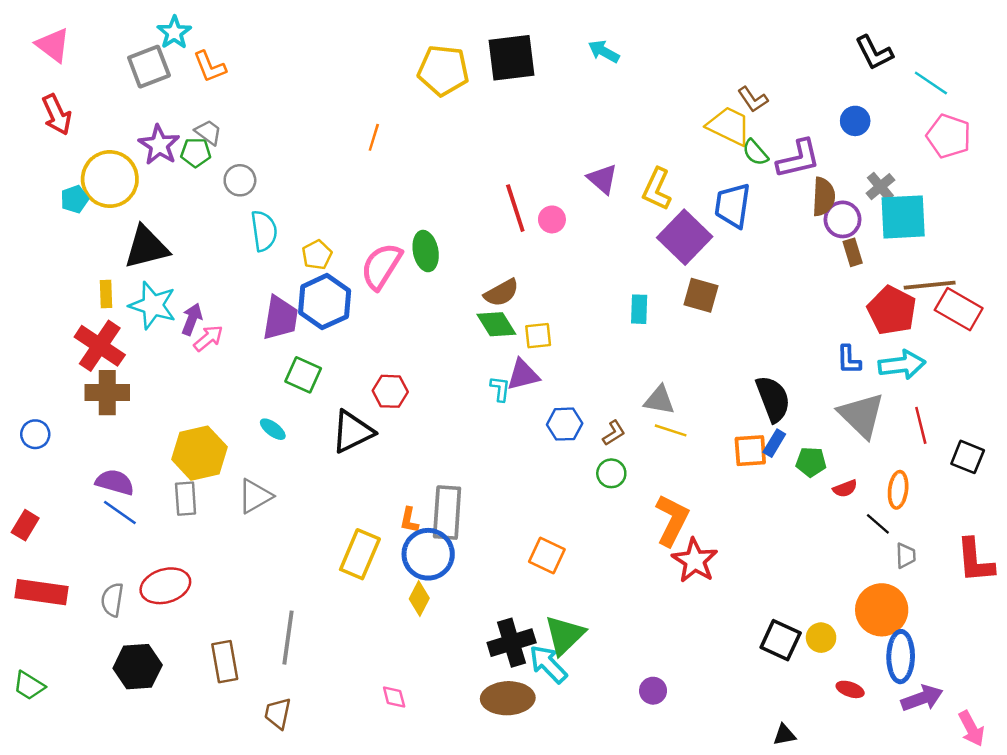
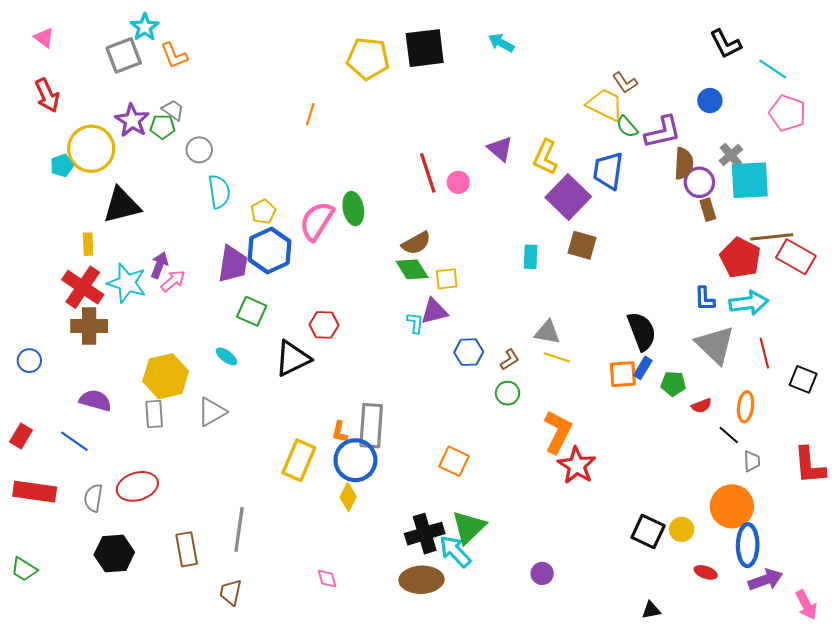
pink triangle: (53, 45) -> (44, 38), size x0.7
cyan star: (153, 305) -> (127, 283), moved
blue line: (120, 513) -> (74, 441), moved

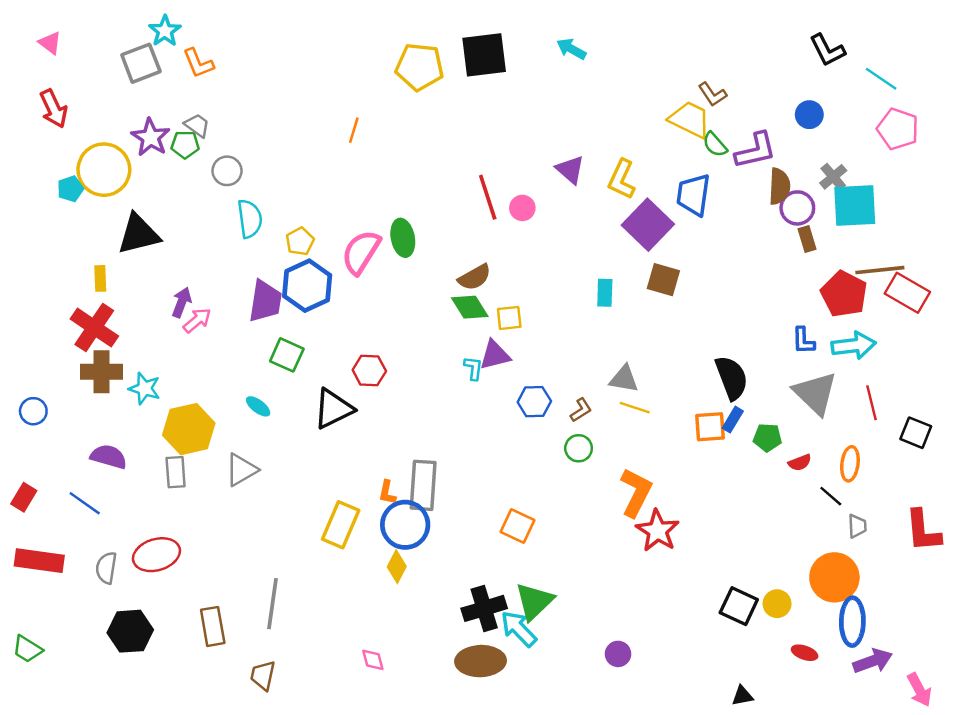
cyan star: (127, 283) -> (145, 388), moved, size x0.7

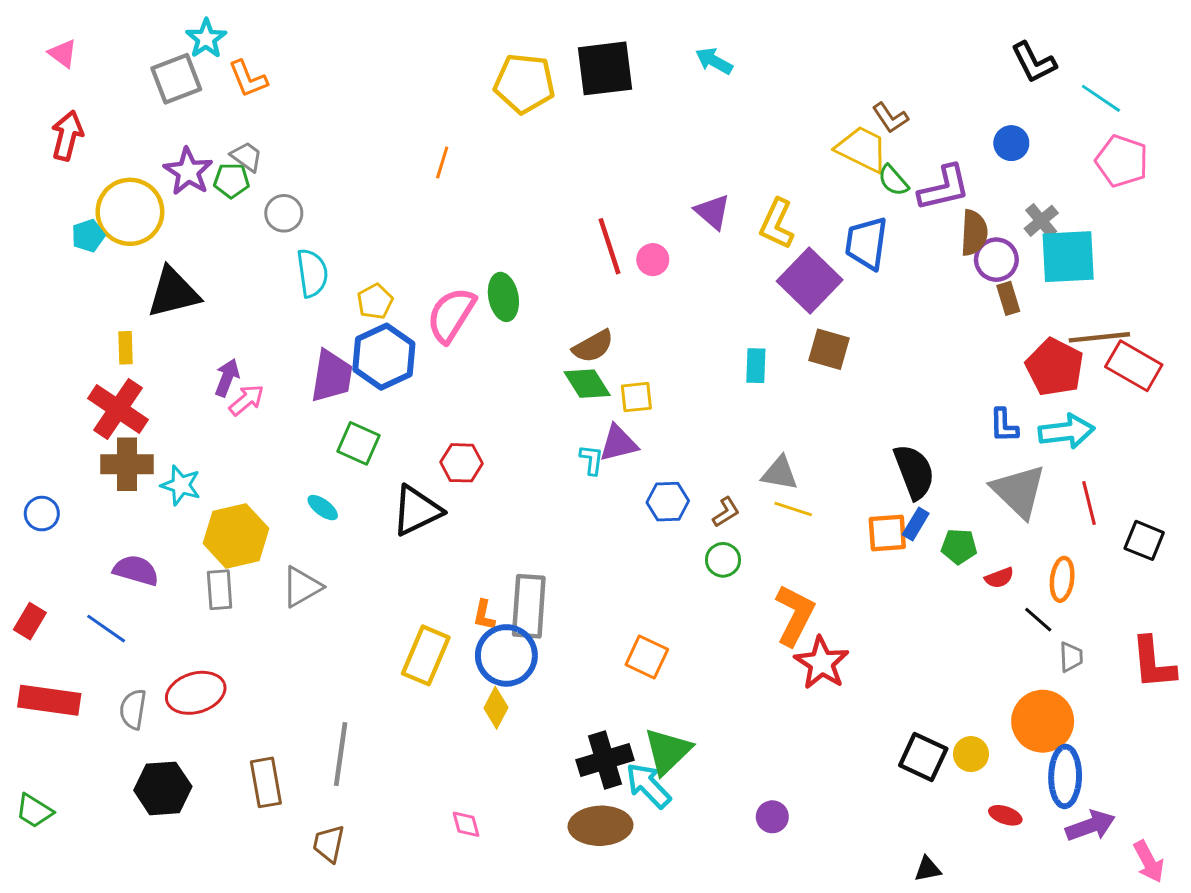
red arrow: (54, 109) -> (67, 136), turned -141

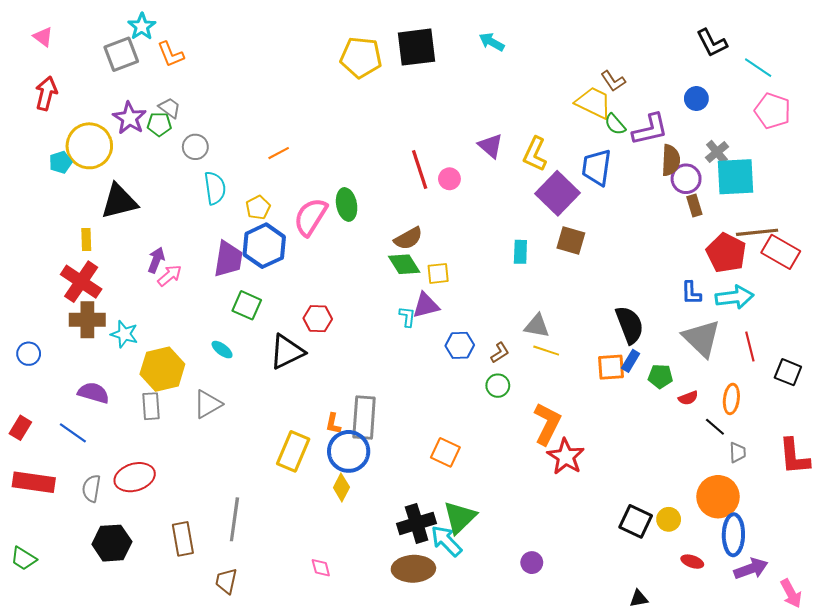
orange line: (442, 163) -> (279, 153), moved, turned 45

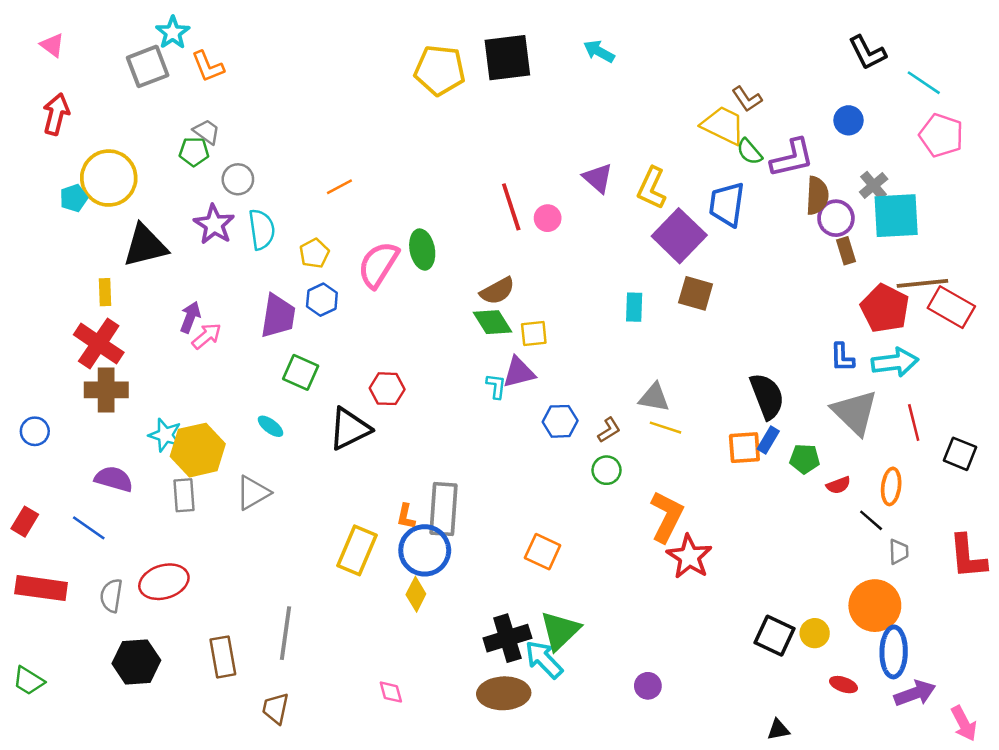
purple star: (129, 118) -> (214, 224), moved
blue hexagon: (264, 246) -> (322, 300), size x0.6
cyan star: (124, 334) -> (165, 435), moved

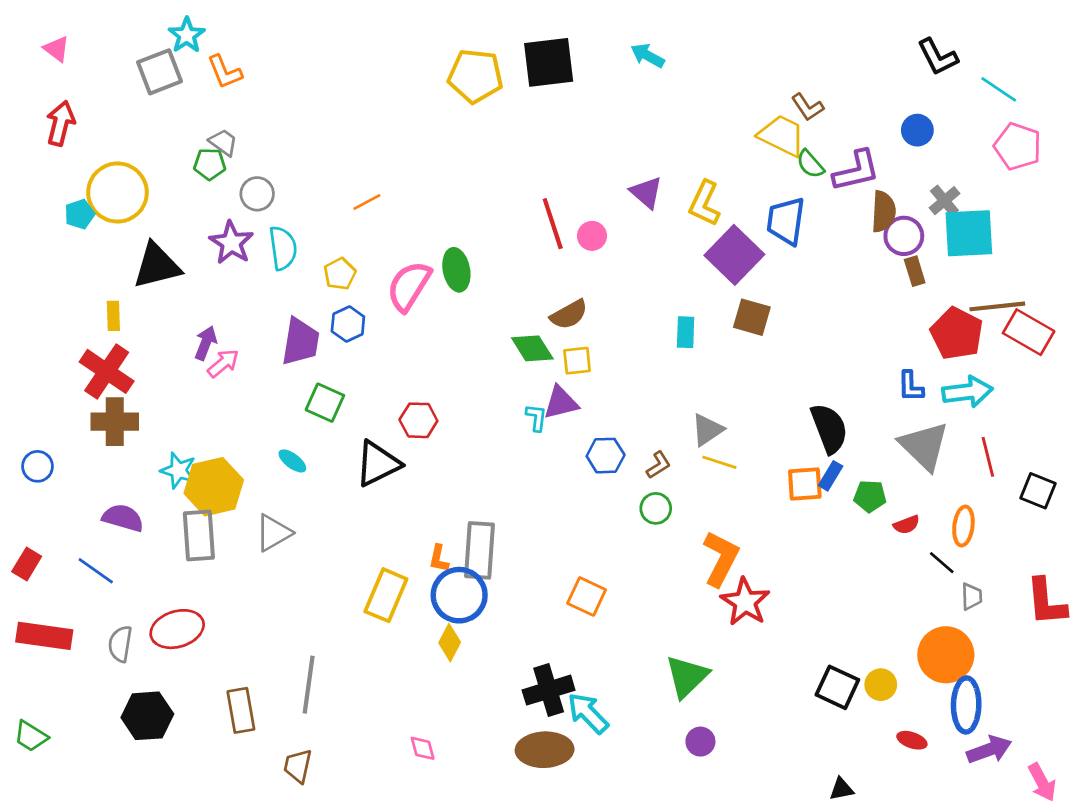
brown semicircle: (497, 291) -> (569, 315), moved
gray triangle: (654, 397) -> (707, 430), turned -44
gray rectangle: (184, 495) -> (199, 535), size x1.4
green triangle: (560, 631) -> (687, 676), moved

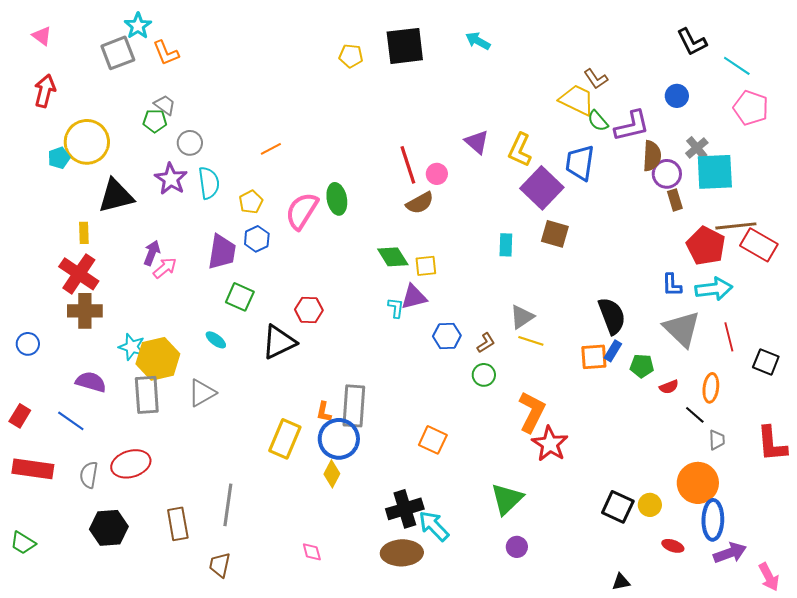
yellow pentagon: (475, 76) -> (351, 56), size x0.6
brown semicircle: (569, 315) -> (420, 203), moved

